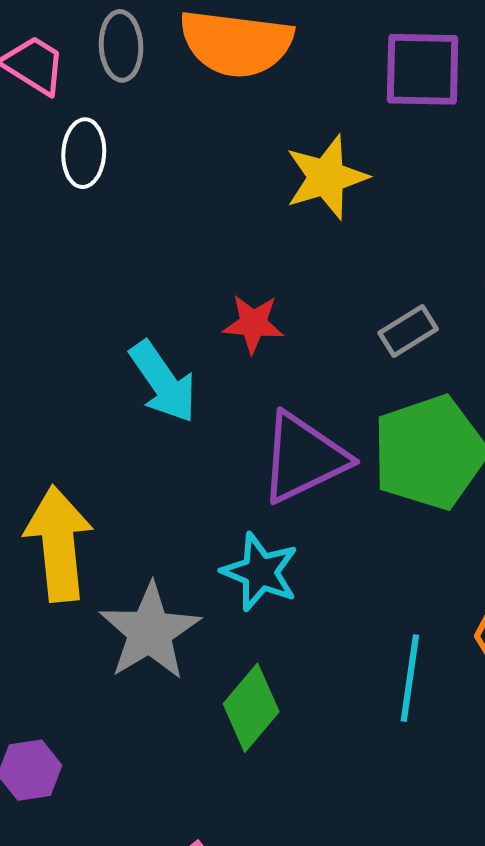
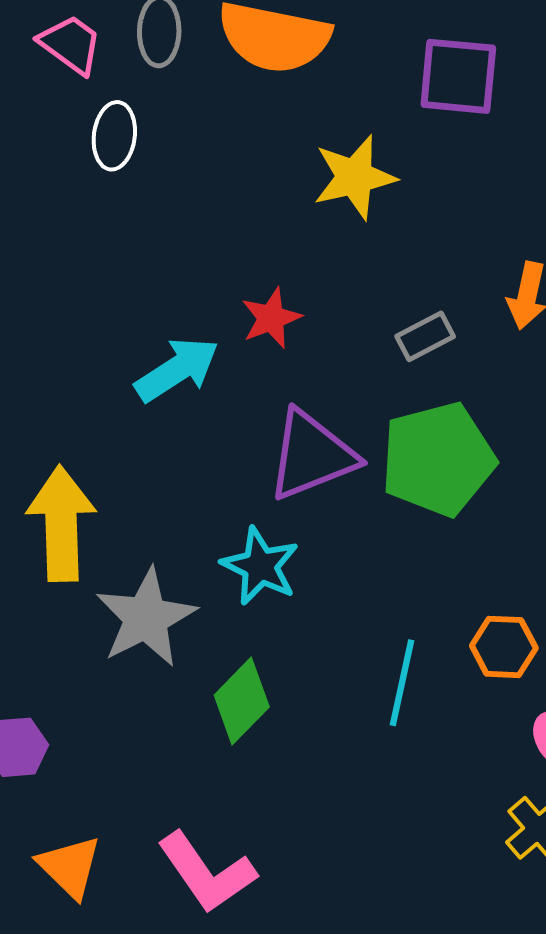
red star: (253, 324) -> (271, 318), turned -30
cyan arrow: (163, 382) -> (177, 370), turned -92

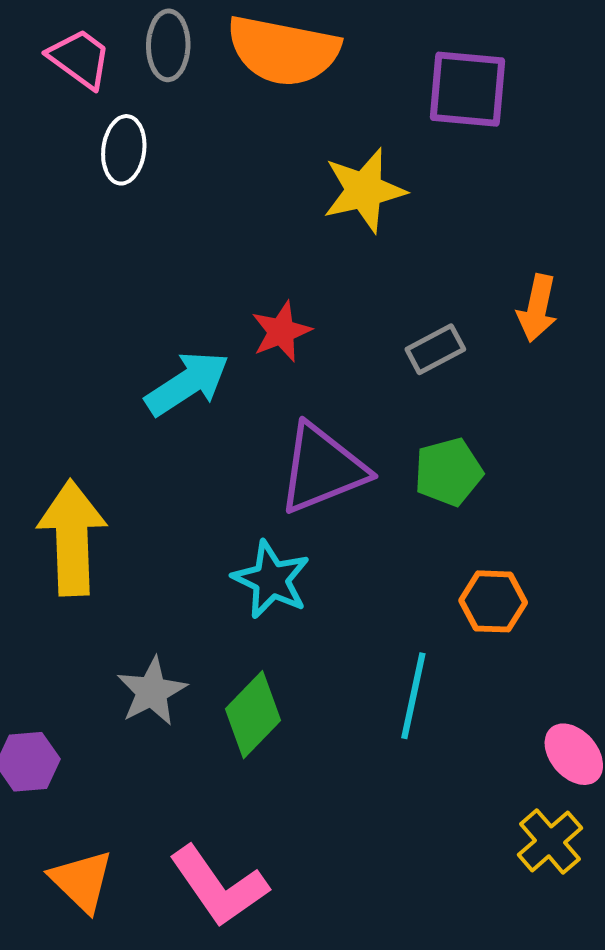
green pentagon: (438, 459) -> (448, 472), size x0.6
gray star: (146, 618) -> (152, 691), moved, size x0.7
orange hexagon: (504, 647) -> (493, 601), moved

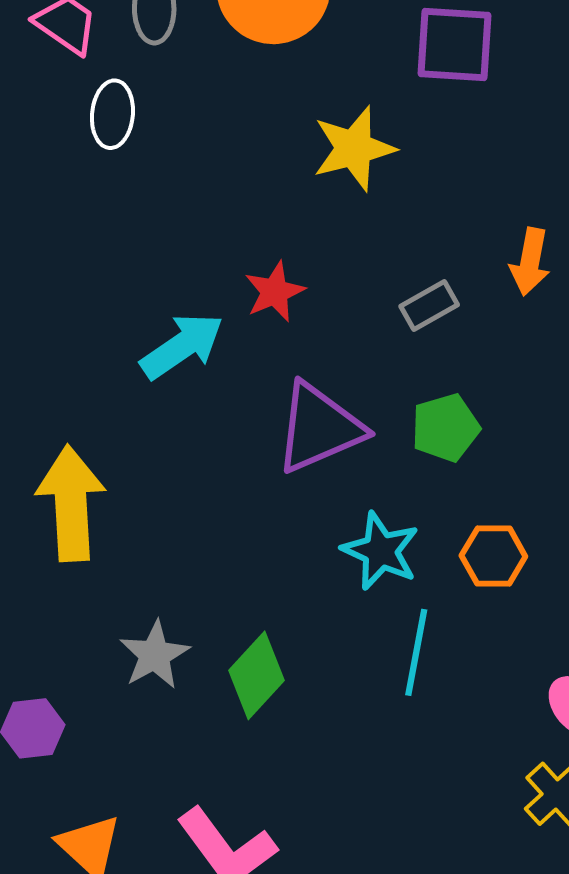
cyan star: (271, 580) -> (381, 551), moved

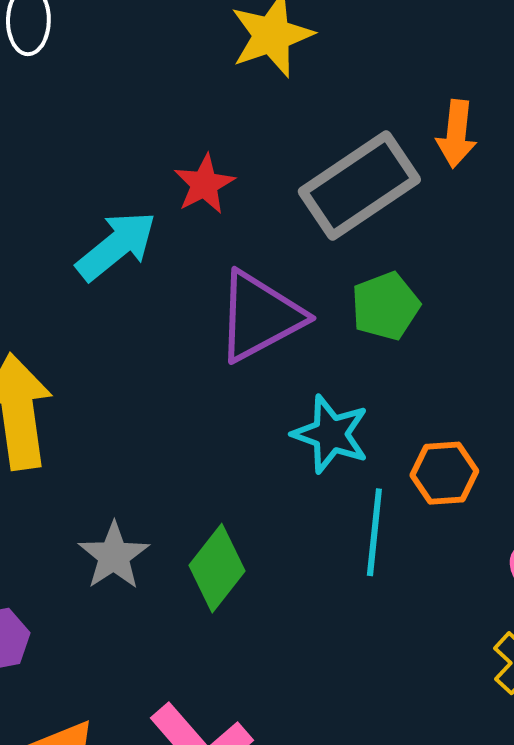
gray rectangle: (429, 305) -> (359, 186), size x2.0
orange hexagon: (493, 556) -> (444, 473), moved

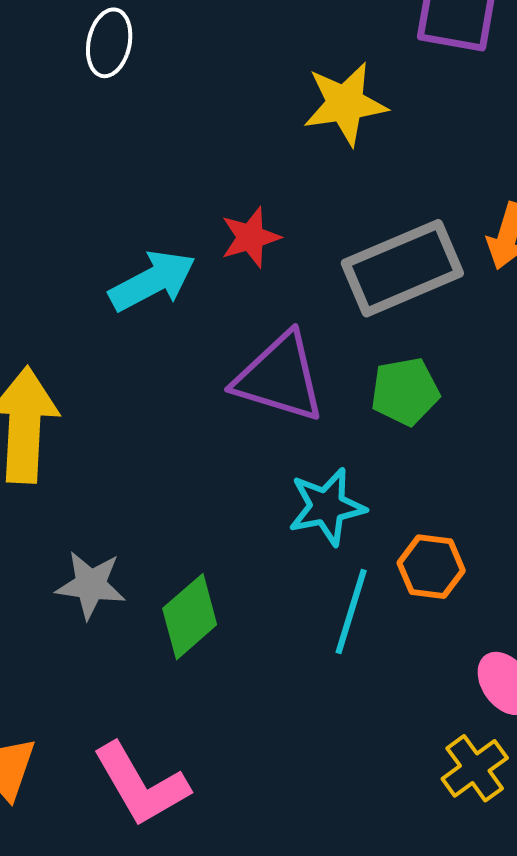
purple triangle: (260, 316) -> (280, 377), turned 34
cyan star: (331, 434) -> (327, 507), turned 30
gray star: (114, 556) -> (91, 585), turned 30

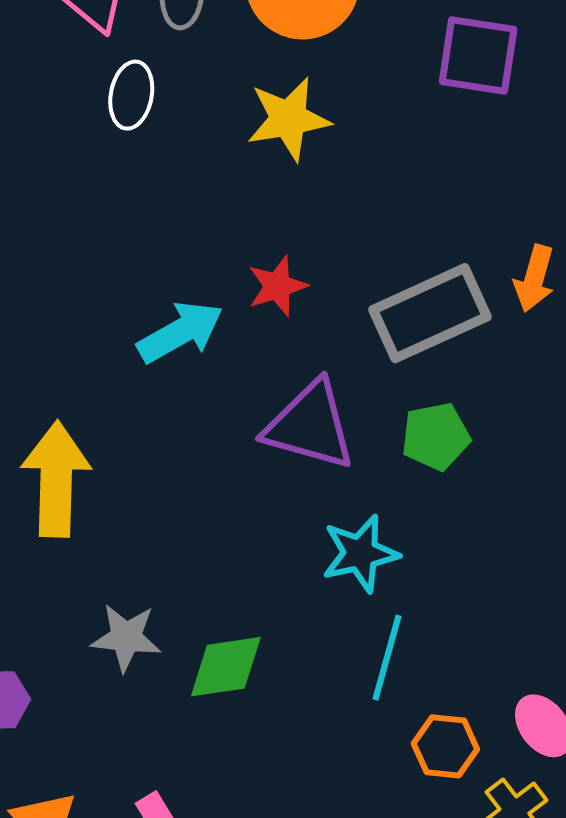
yellow star: (345, 104) -> (288, 119), moved
orange hexagon: (431, 567) -> (445, 746), moved
green diamond: (190, 617) -> (226, 667), turned 34

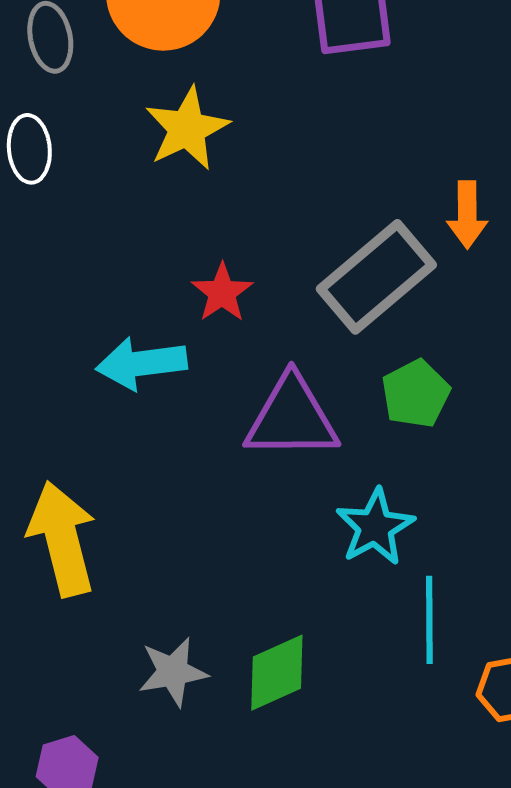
cyan arrow: (180, 332) -> (141, 363), turned -142

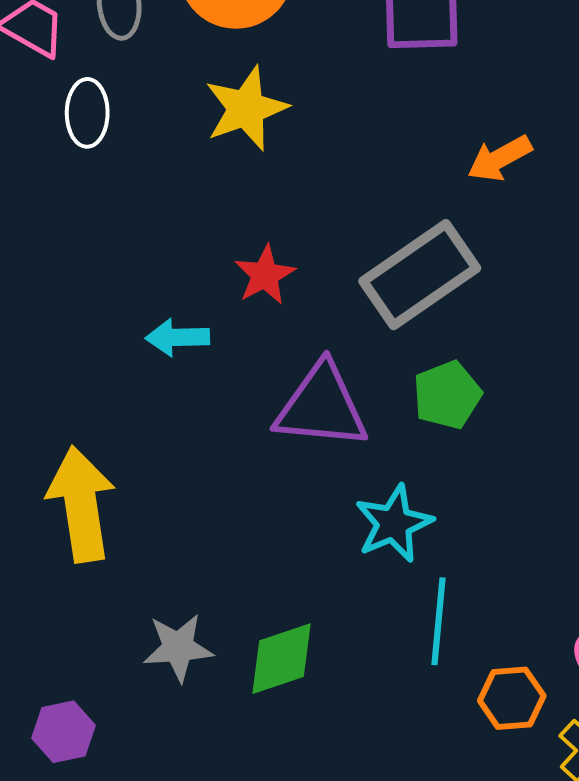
orange arrow: (467, 215) -> (500, 158), moved, turned 56
cyan arrow: (141, 363) -> (177, 337), size x0.7

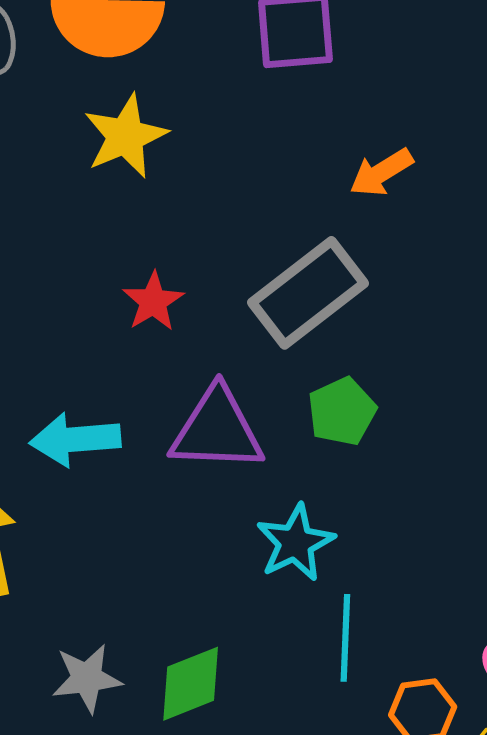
cyan arrow: (177, 337) -> (75, 439), moved, size x1.4

